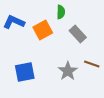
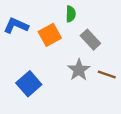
gray star: (68, 71) -> (79, 70), moved
blue square: (25, 72) -> (29, 84), turned -30

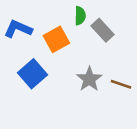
gray rectangle: (90, 40) -> (102, 30), moved
blue square: (29, 84) -> (33, 74), moved

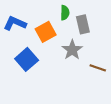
gray rectangle: (102, 30) -> (83, 24), turned 30
gray star: (89, 79) -> (72, 50), moved

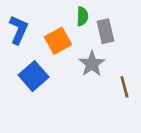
blue L-shape: (15, 23) -> (19, 30), turned 90
brown line: (98, 68) -> (124, 87), turned 56

